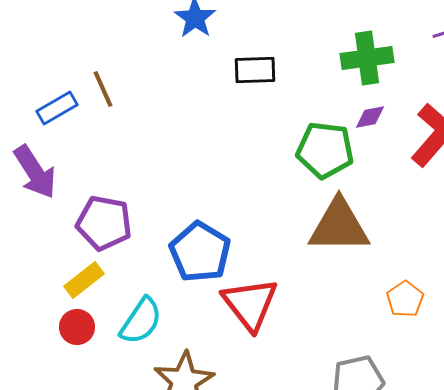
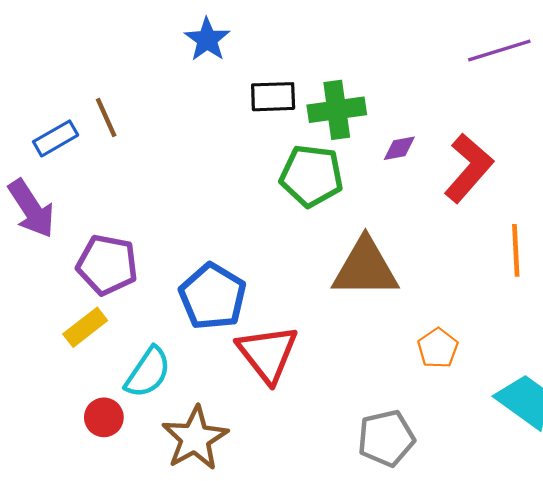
green cross: (367, 58) -> (337, 110), moved
green pentagon: (325, 150) -> (311, 176), moved
red circle: (77, 327) -> (104, 417), moved

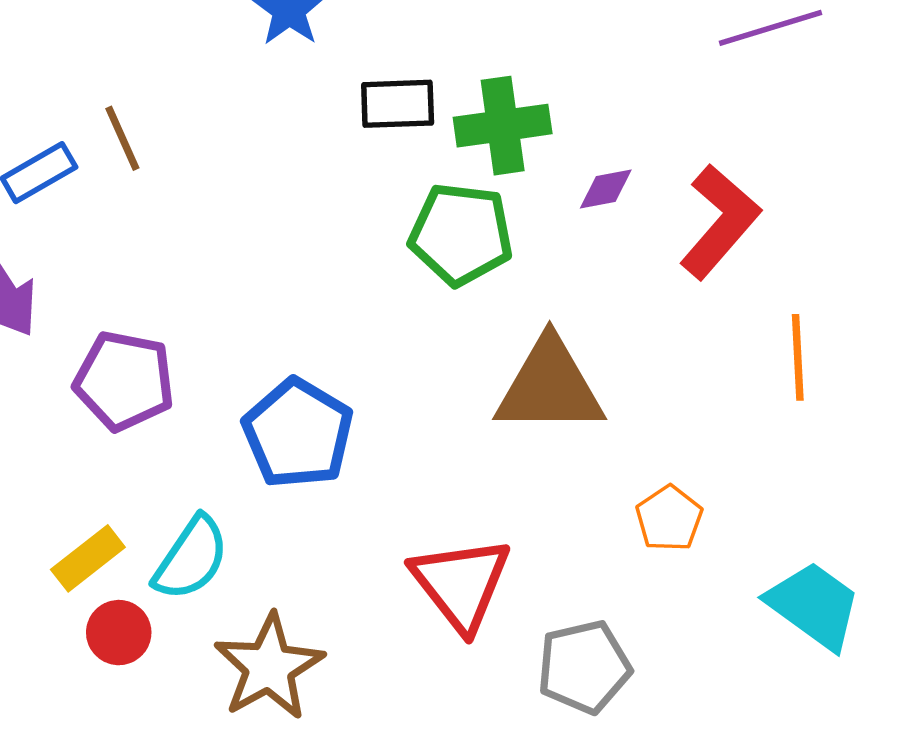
yellow rectangle: (85, 327) -> (88, 558), moved
red triangle: (268, 354) -> (461, 584), moved

